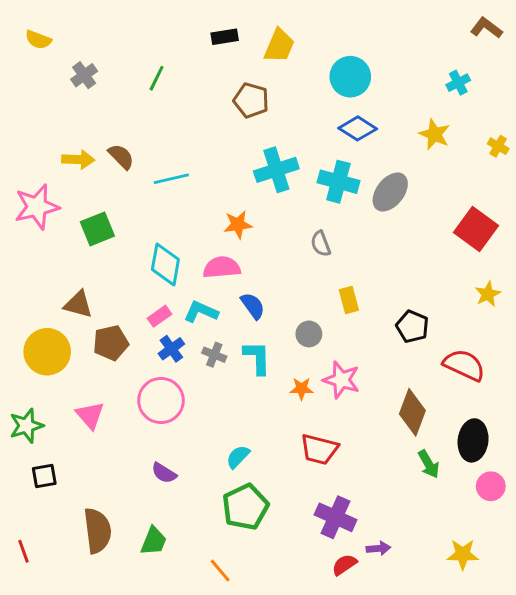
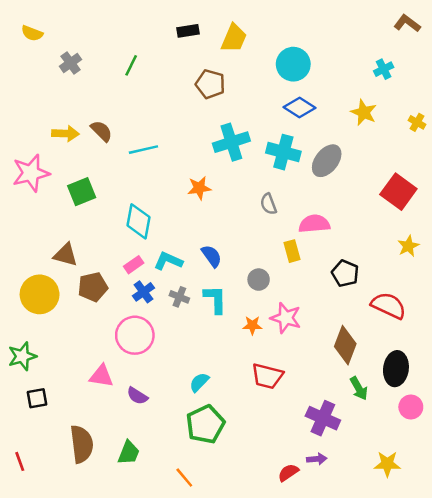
pink semicircle: (222, 267) -> (314, 224), moved
pink triangle: (90, 415) -> (101, 376), moved, turned -40
purple cross: (335, 517) -> (323, 418), moved

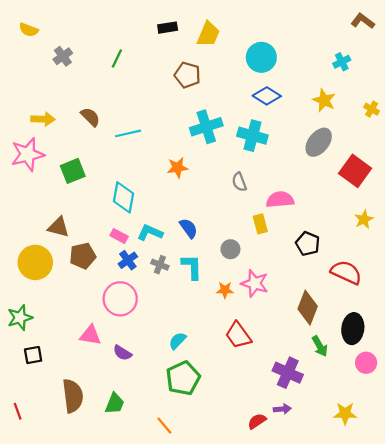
yellow arrow: (66, 133) -> (43, 119), moved
gray ellipse: (327, 161) -> (319, 142), moved
pink rectangle: (134, 265) -> (119, 236), turned 63
red trapezoid: (267, 376) -> (238, 335), turned 40

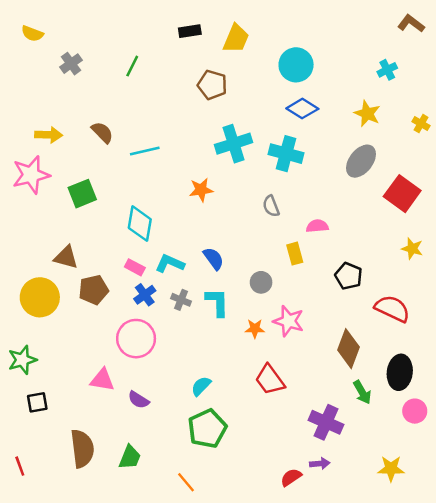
pink semicircle: (280, 200) -> (317, 226), size x0.7
yellow star: (364, 219) -> (412, 249), turned -30

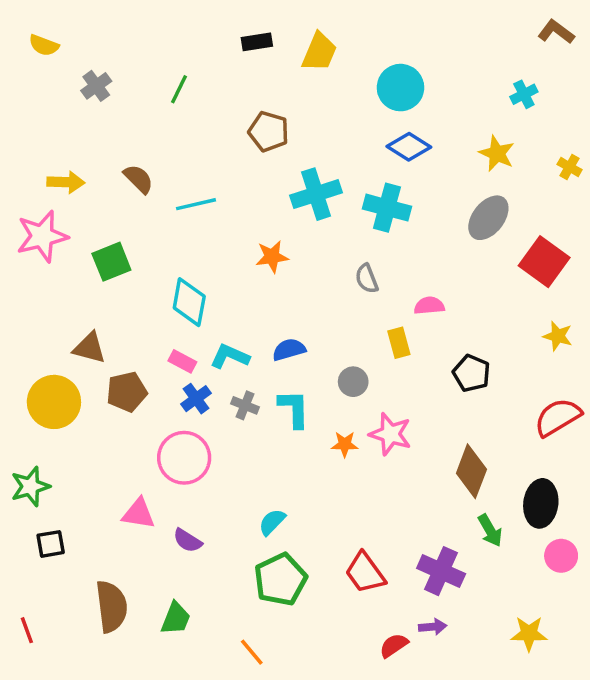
brown pentagon: (212, 85) -> (269, 132), moved
blue semicircle: (214, 259) -> (289, 350), turned -70
red semicircle: (392, 309) -> (558, 417), moved, turned -56
red trapezoid: (270, 380) -> (365, 573), moved

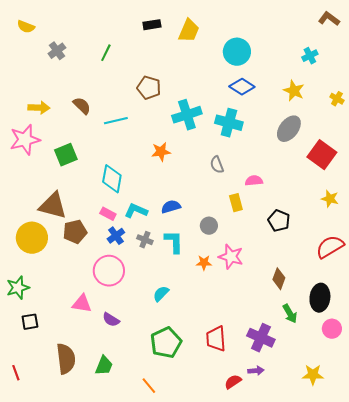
brown pentagon: (269, 132) -> (149, 88), moved
brown triangle: (89, 348) -> (53, 206), size x1.4
brown diamond: (471, 471) -> (279, 279), size x0.7
cyan semicircle: (272, 522) -> (161, 294), moved
red trapezoid: (365, 573) -> (216, 339), turned 32

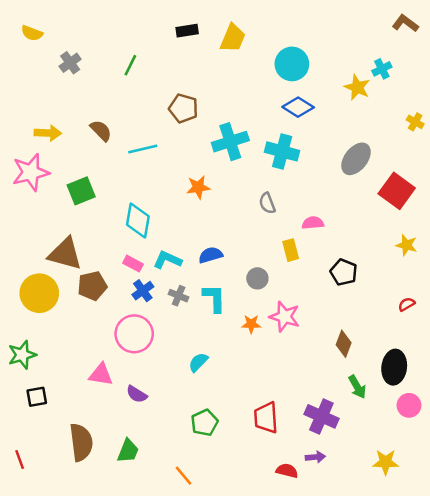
yellow star: (294, 91) -> (357, 87), moved
red semicircle: (330, 247) -> (407, 304), size x0.5
green pentagon: (166, 343) -> (204, 423), size x0.7
red semicircle: (233, 382) -> (287, 471), turned 48

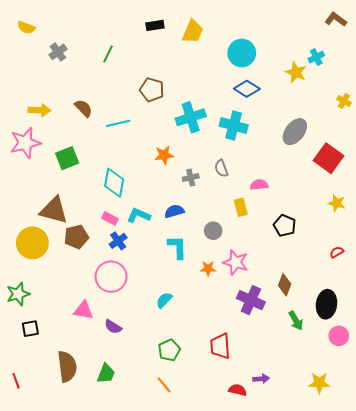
gray cross: (179, 296) -> (191, 178), moved, turned -35
purple cross: (321, 416) -> (251, 300), moved
orange line: (183, 476) -> (164, 385), moved

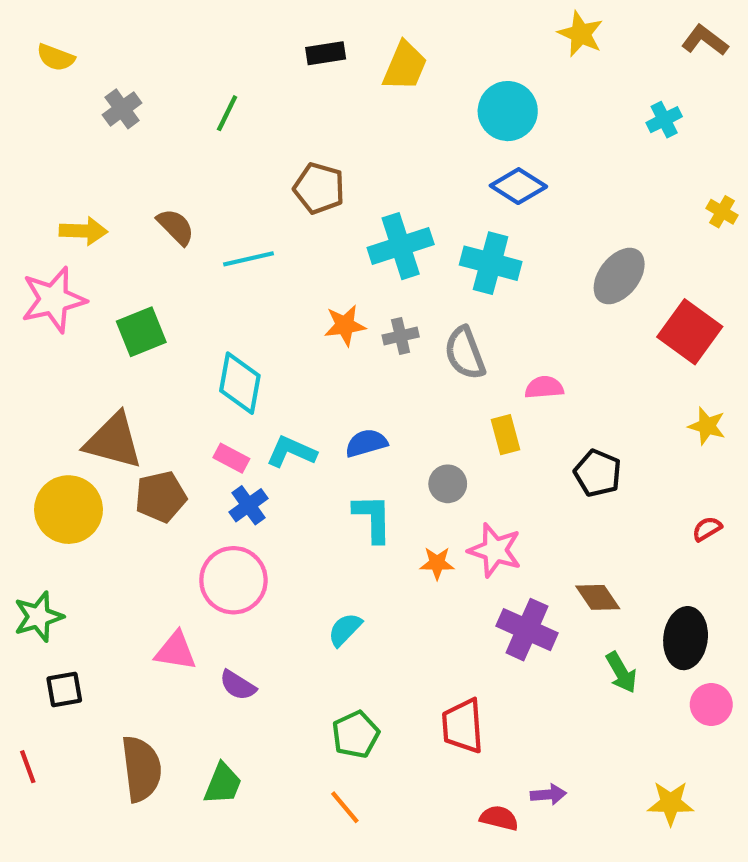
yellow star: (296, 72) -> (581, 34), moved
gray semicircle: (221, 168) -> (465, 353), size x1.4
gray cross: (191, 178) -> (401, 336), moved
brown diamond: (285, 285) -> (598, 597), turned -55
red line: (16, 381) -> (28, 767), moved

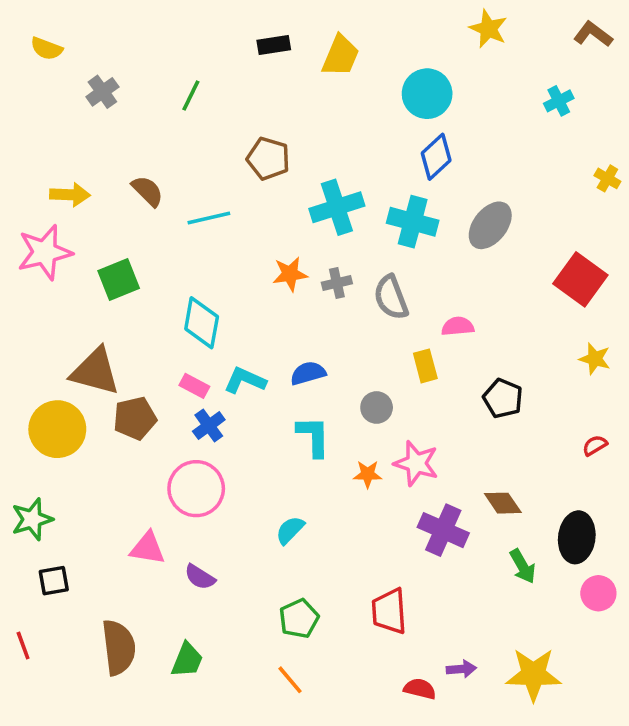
blue diamond: (518, 186) -> (436, 157), turned -75
gray ellipse: (619, 276) -> (490, 225), moved
yellow star: (671, 803) -> (533, 674), moved, size x1.4

